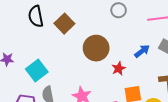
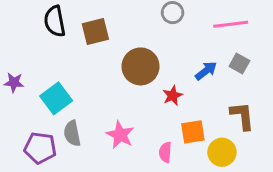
brown square: (64, 24) -> (95, 32), turned 30

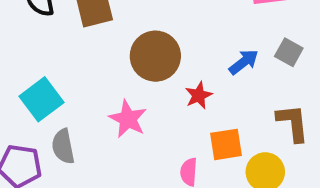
pink star: (120, 135) -> (128, 119), moved

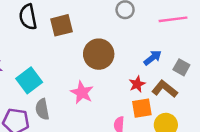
gray square: (289, 52) -> (181, 67), moved
red star: (199, 95) -> (137, 84), moved
brown L-shape: (293, 123) -> (165, 89), moved, turned -45

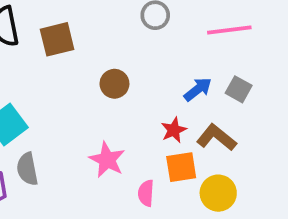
brown circle: (99, 54) -> (114, 84), size x0.6
gray square: (181, 67) -> (239, 89), moved
pink star: (82, 92) -> (107, 160), moved

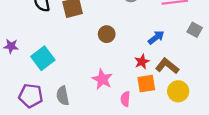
gray square: (239, 89) -> (195, 30), moved
gray semicircle: (27, 169) -> (63, 96), moved
yellow circle: (218, 193) -> (178, 91), moved

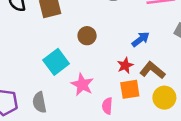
cyan square: (43, 58) -> (56, 62), moved

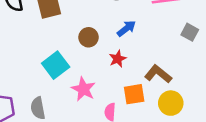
blue arrow: (141, 39) -> (126, 28), moved
red star: (125, 65) -> (118, 59), moved

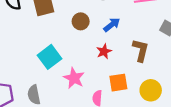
brown circle: (89, 37) -> (81, 21), moved
brown L-shape: (158, 74) -> (141, 50), moved, turned 65

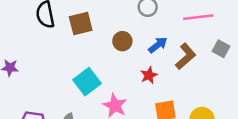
brown L-shape: (141, 50) -> (186, 56), moved, turned 35

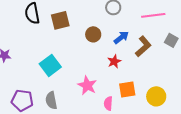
cyan square: (87, 82) -> (50, 65), moved

